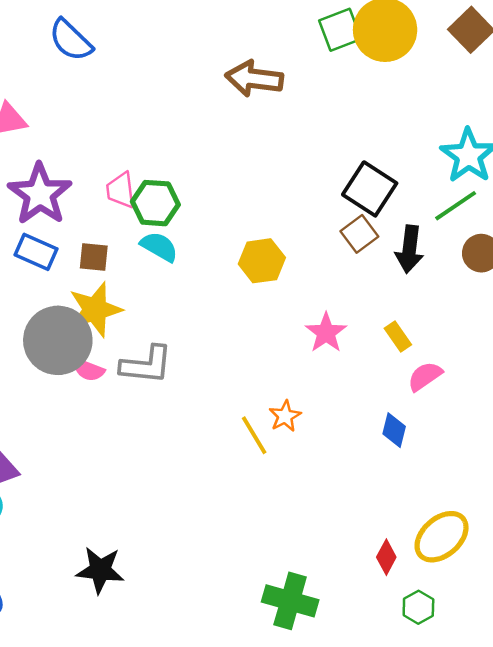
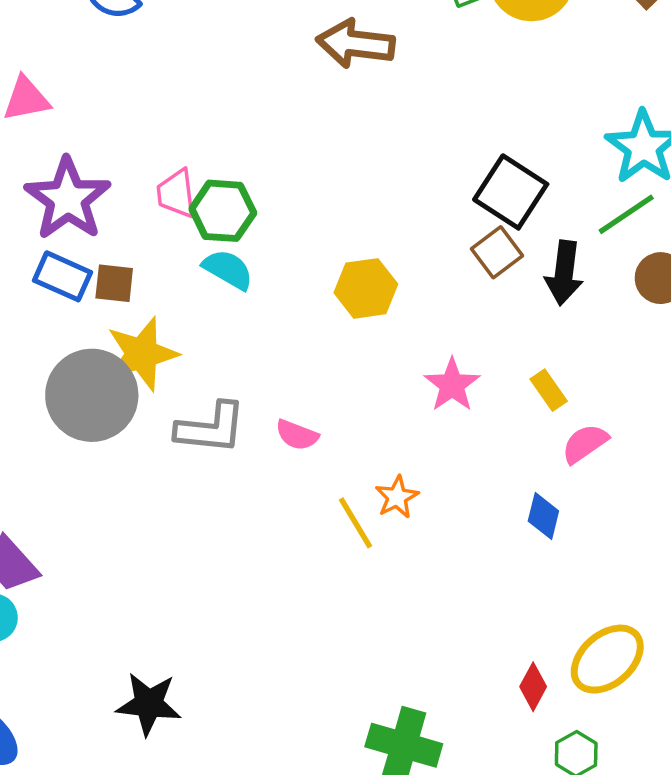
brown square: (94, 257) -> (114, 283), moved
pink semicircle: (89, 370) -> (297, 435), moved

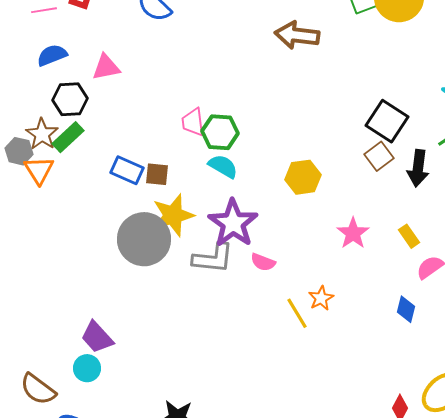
purple star: (68, 199) -> (233, 223), moved

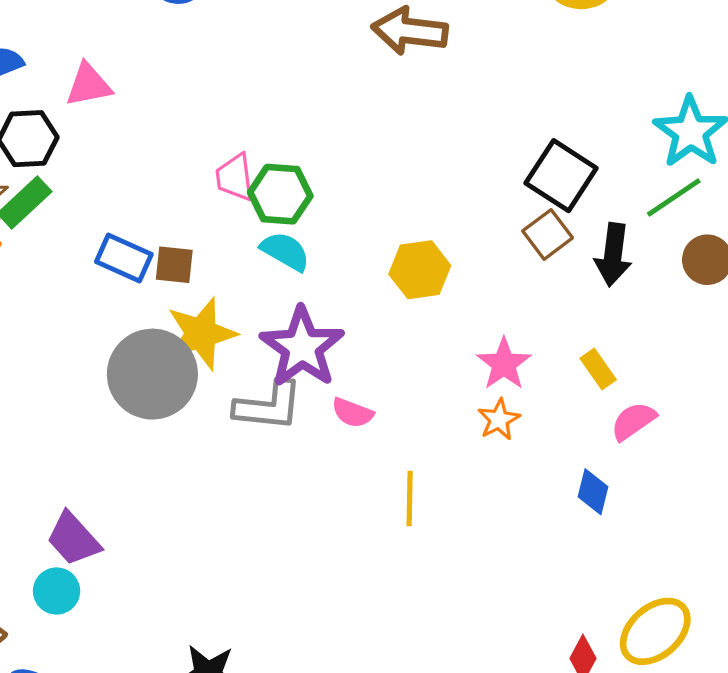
orange star: (321, 298) -> (499, 419), moved
yellow line: (297, 313) -> (410, 499), turned 32

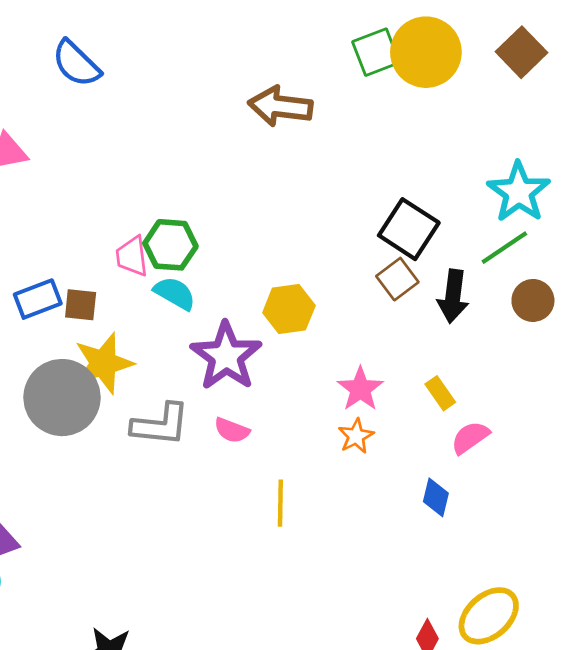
pink trapezoid: (235, 177) -> (132, 256), moved
blue rectangle: (124, 258) -> (38, 299), turned -45
purple star: (302, 347) -> (226, 356), moved

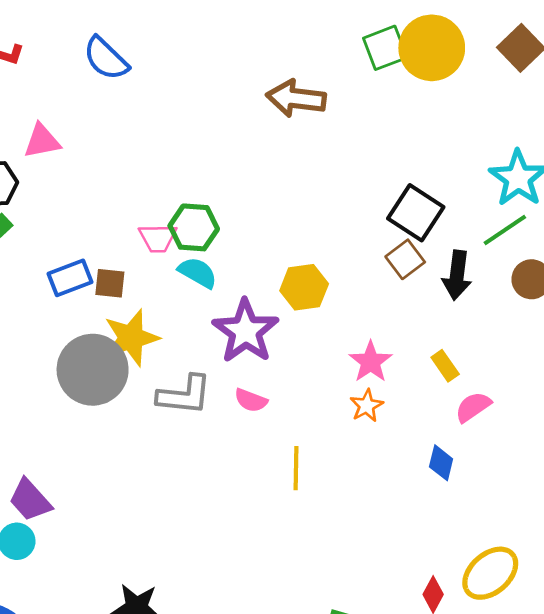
pink trapezoid: (132, 256) -> (158, 238), turned -84

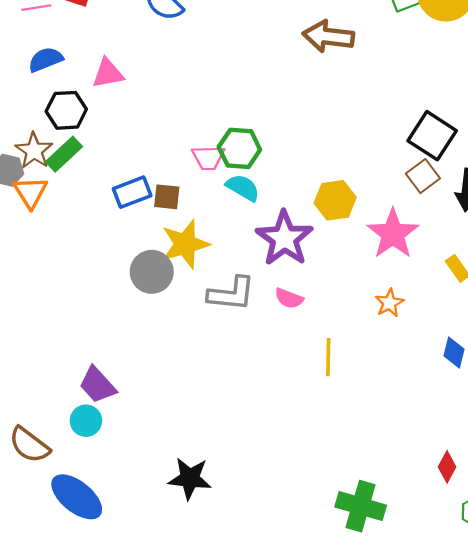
pink star: (371, 362) -> (393, 234), moved, size x1.4
gray circle: (93, 370) -> (152, 272), size x0.7

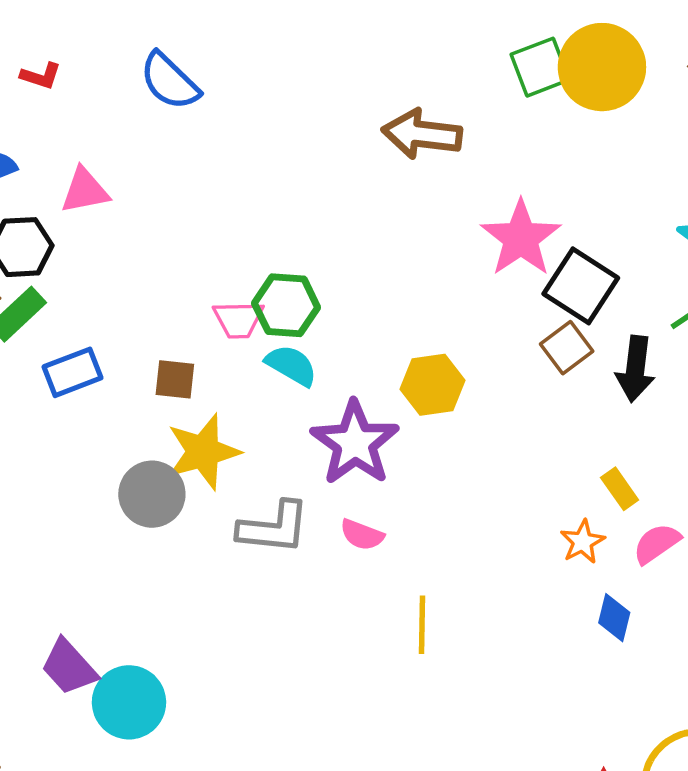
blue rectangle: (132, 192) -> (73, 372), moved
pink star: (393, 234) -> (521, 238), moved
orange star: (389, 303) -> (583, 542), moved
cyan circle: (86, 421) -> (129, 702), moved, size x1.5

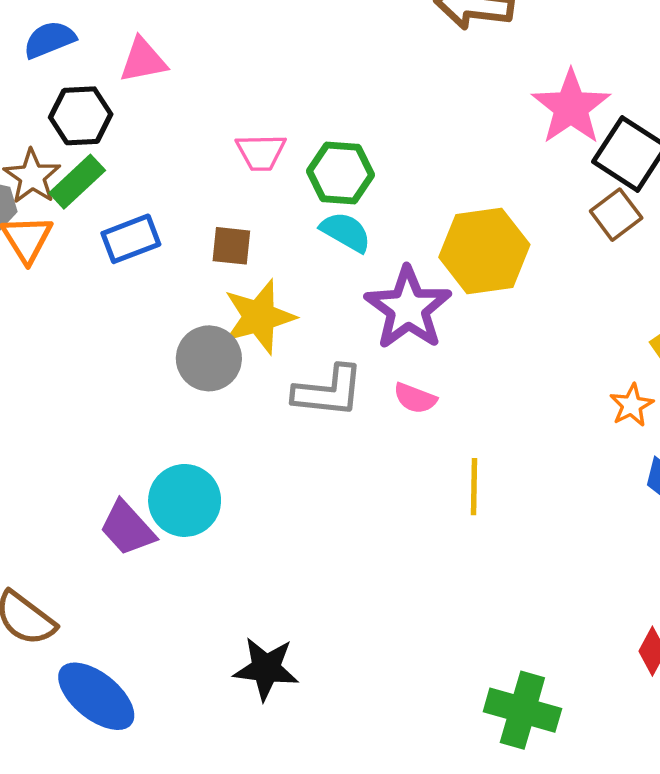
pink trapezoid: (238, 319) -> (261, 152), moved
yellow hexagon: (433, 385) -> (484, 251), size x1.4
cyan circle: (129, 702) -> (185, 500), moved

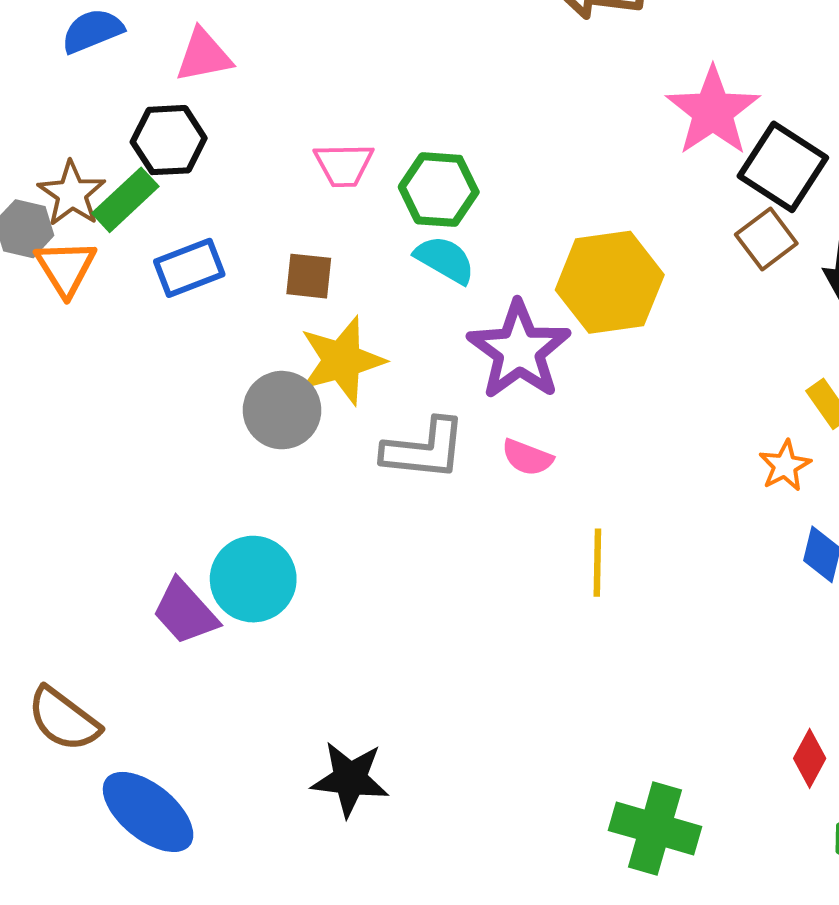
black hexagon: (81, 116) -> (169, 140), moved

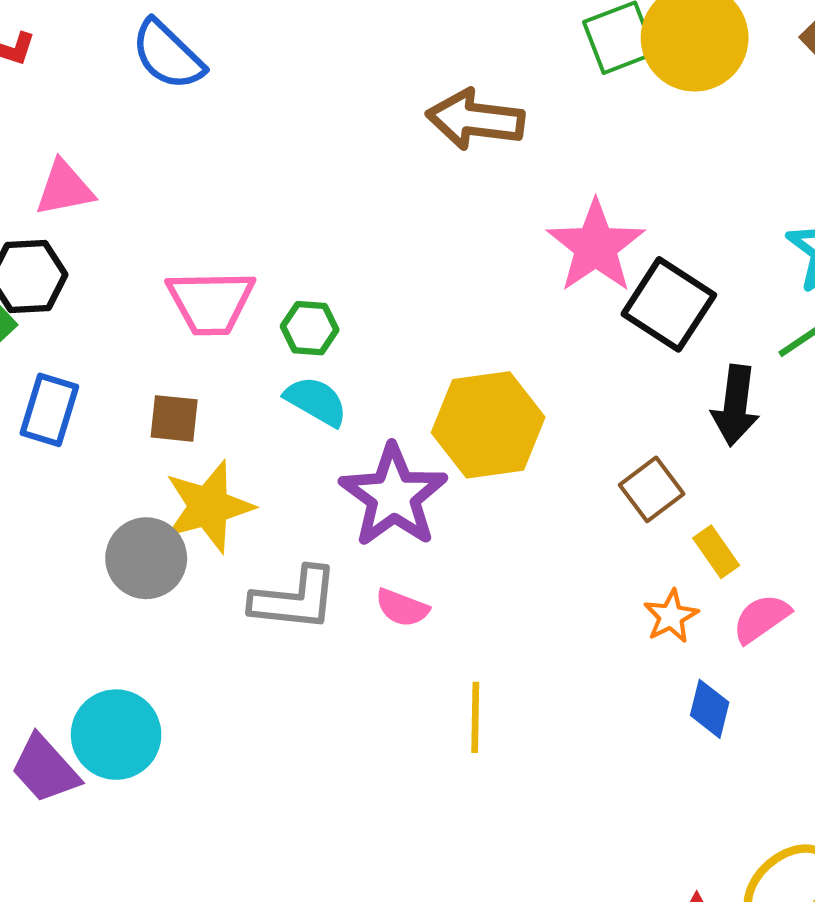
pink trapezoid: (344, 165) -> (211, 302), size x1.4
green hexagon: (439, 190) -> (310, 328), size x0.7
brown square: (766, 239) -> (652, 489), moved
blue rectangle: (189, 268) -> (49, 410), turned -52

